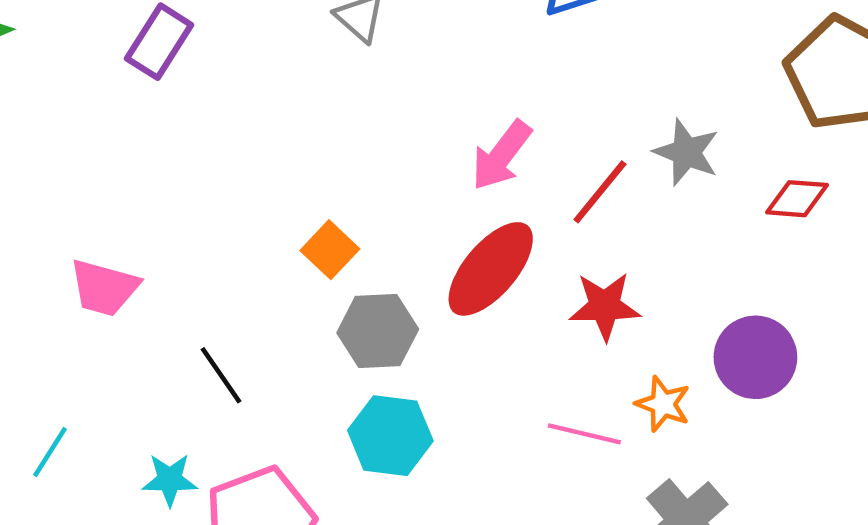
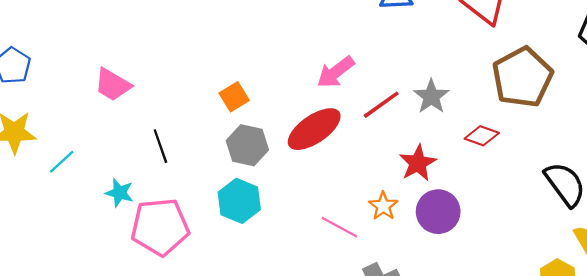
red star: (605, 306) -> (418, 163), moved, turned 30
orange star: (663, 404) -> (383, 206), moved

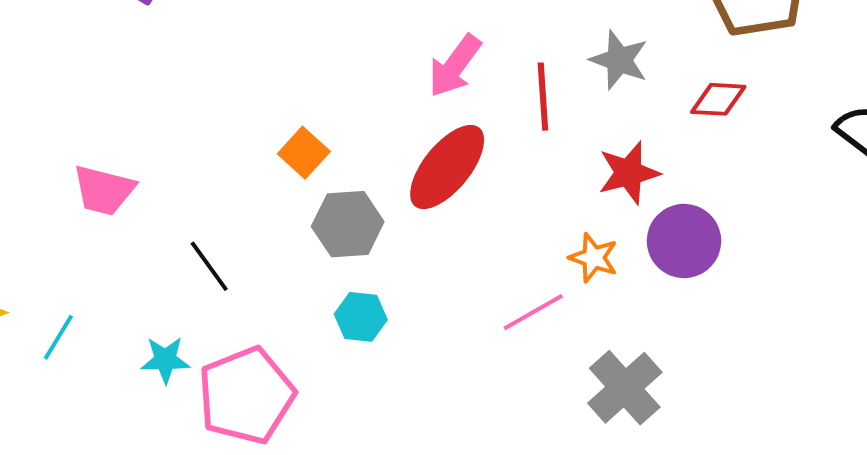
red line: (381, 105) -> (543, 97), turned -42
red star: (418, 163) -> (629, 173), turned 30
cyan hexagon: (239, 201) -> (361, 317), size x0.7
pink line: (339, 227) -> (533, 312), turned -42

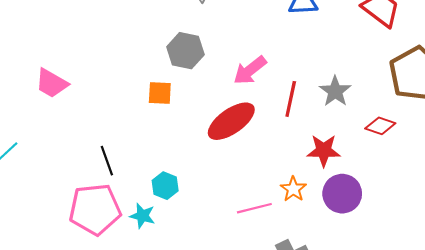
orange square: (304, 153) -> (160, 93), turned 35
gray hexagon: (348, 224) -> (185, 51), moved
black line: (209, 266) -> (107, 161), moved
cyan star: (165, 360) -> (142, 216), moved

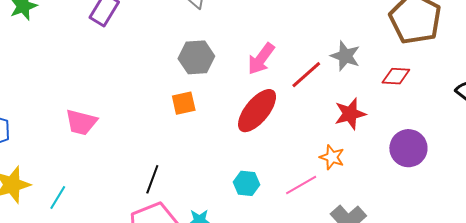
red line: (291, 99) -> (306, 75), turned 52
black line: (107, 161) -> (152, 179), turned 56
cyan hexagon: (165, 186) -> (246, 183), moved
purple circle: (342, 194) -> (408, 148), moved

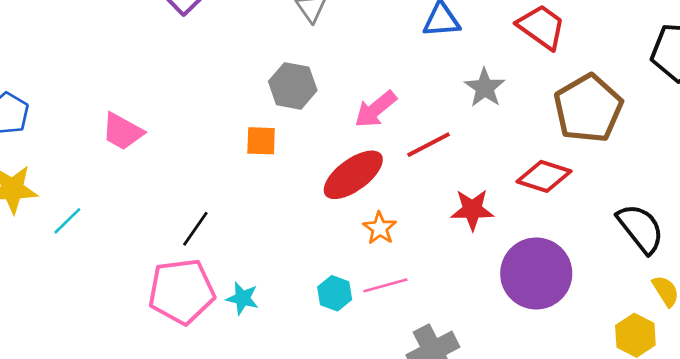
gray star: (345, 56) -> (485, 88), moved
red diamond: (396, 76) -> (544, 176), size x1.4
purple circle: (408, 148) -> (536, 273), size x1.4
orange star: (332, 157) -> (380, 228), moved
cyan hexagon: (246, 183) -> (335, 293), moved

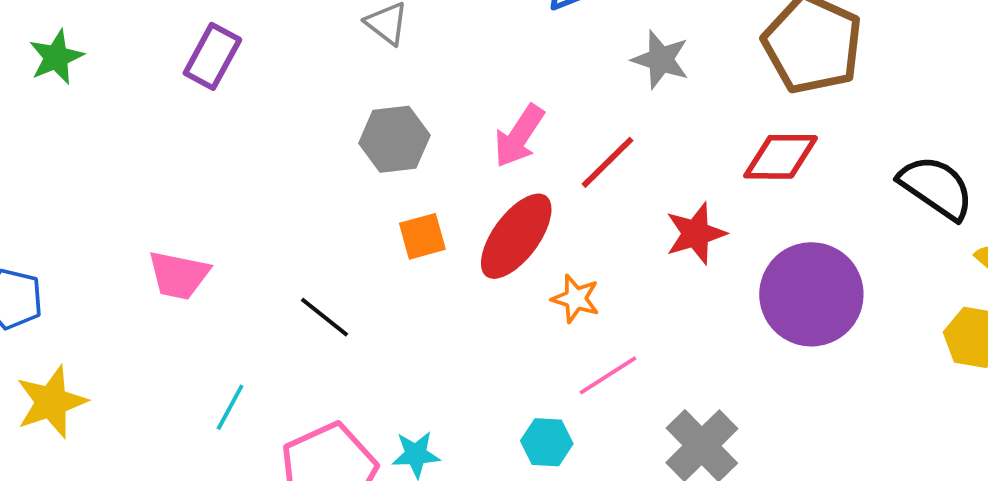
orange square: (261, 141) -> (422, 236), moved
cyan line: (67, 221) -> (230, 407), moved
black line: (195, 229) -> (324, 317), moved, turned -69
cyan hexagon: (335, 293) -> (547, 442), moved

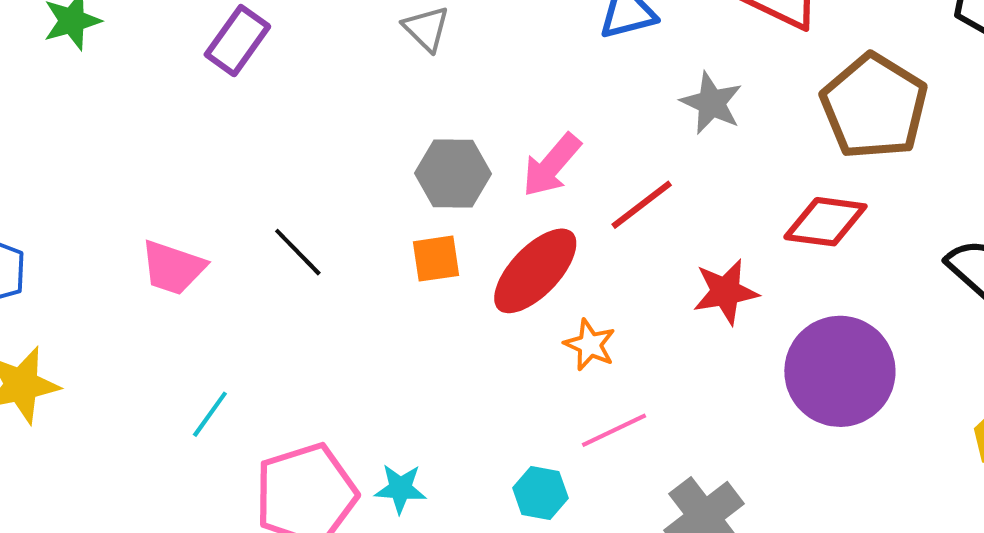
gray hexagon: (394, 139) -> (453, 174), moved
black line: (324, 317) -> (298, 252), moved

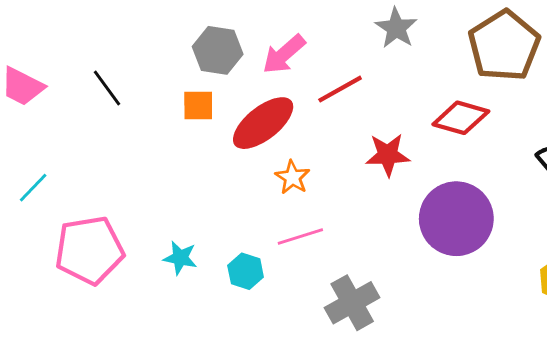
cyan star: (400, 489) -> (180, 258), moved

